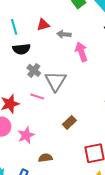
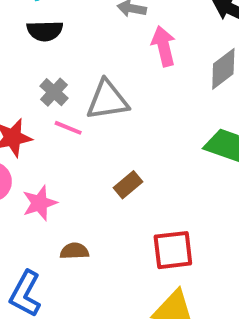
gray cross: (34, 70) -> (54, 92), moved
gray triangle: (56, 81) -> (107, 100), turned 45

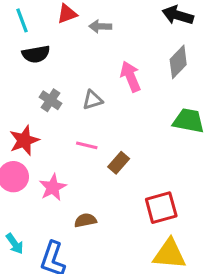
pink arrow: (164, 46) -> (131, 76), moved
gray triangle: (107, 100) -> (93, 100), size x0.6
pink line: (68, 128) -> (87, 145), moved

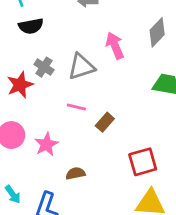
gray triangle: (93, 100) -> (81, 67), size x1.5
red star: (24, 140) -> (20, 85), moved

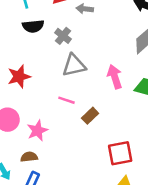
pink arrow: (115, 46) -> (115, 77), moved
gray cross: (44, 67) -> (63, 36), moved
brown semicircle: (75, 173) -> (29, 157), moved

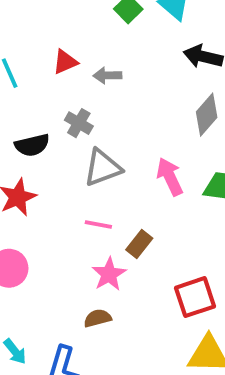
black semicircle: (33, 26) -> (32, 145), moved
pink star: (37, 131) -> (109, 274), moved
brown semicircle: (29, 157) -> (98, 318), moved

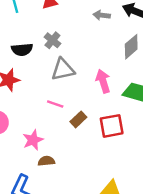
gray arrow: (107, 75) -> (102, 15), moved
pink star: (109, 274) -> (33, 140), moved
red square: (195, 297) -> (112, 126), moved

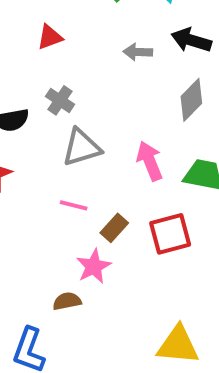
pink star: (33, 140) -> (94, 266), moved

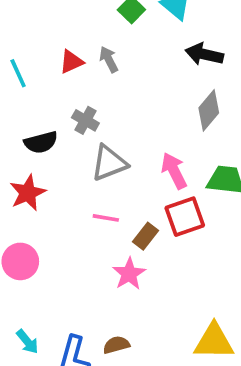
gray arrow: (138, 52) -> (109, 59), moved, turned 65
red square: (170, 234) -> (185, 217), moved
brown semicircle: (67, 301) -> (116, 345), moved

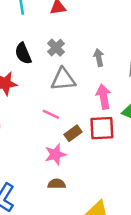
gray arrow: (109, 59) -> (99, 58), moved
black semicircle: (41, 142) -> (23, 53), turned 65
brown semicircle: (116, 345) -> (57, 184), moved

